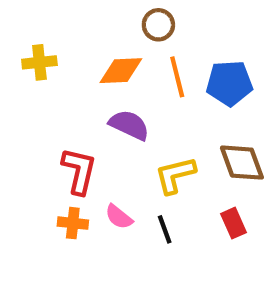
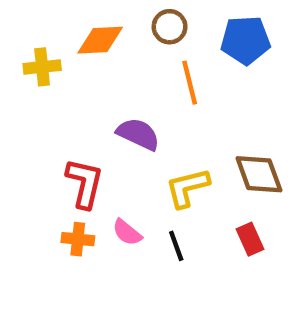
orange diamond: (121, 71) -> (100, 40), moved
blue pentagon: (229, 83) -> (246, 40), moved

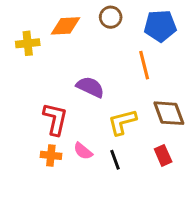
orange line: (190, 83) -> (144, 65), moved

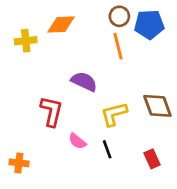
brown circle: (111, 17) -> (119, 16), moved
orange line: (144, 65) -> (118, 46), moved
orange cross: (51, 155) -> (19, 163), moved
red rectangle: (163, 155) -> (152, 159), moved

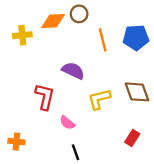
brown circle: (119, 16) -> (79, 14), moved
blue pentagon: (149, 24) -> (136, 38), moved
black line: (107, 149) -> (76, 152), moved
red rectangle: (152, 159) -> (132, 138), turned 56

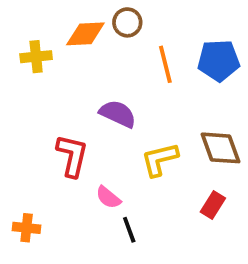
red rectangle: (132, 138) -> (213, 205), moved
black line: (76, 152) -> (129, 230), moved

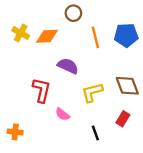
orange diamond: (85, 34) -> (47, 36), moved
yellow cross: (36, 57) -> (21, 33), turned 35
black line: (129, 230) -> (95, 133), moved

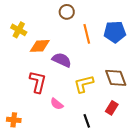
orange diamond: (47, 36) -> (40, 46), moved

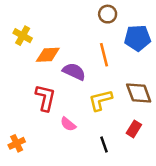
brown circle: (67, 12) -> (108, 14), moved
orange line: (87, 34) -> (104, 55), moved
orange cross: (14, 120) -> (17, 143), turned -32

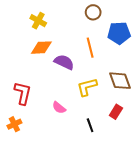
yellow cross: (23, 36) -> (38, 21), moved
red L-shape: (45, 98) -> (23, 93), moved

